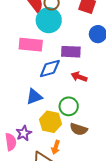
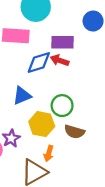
red arrow: (79, 77) -> (60, 60), moved

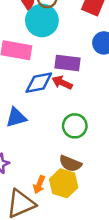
green circle: (62, 106) -> (75, 126), moved
yellow hexagon: (42, 124) -> (64, 183), moved

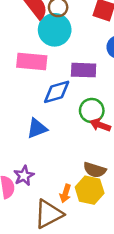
red arrow: (62, 83) -> (100, 125), moved
green circle: (75, 126) -> (92, 111), moved

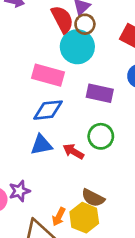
blue diamond: (57, 92) -> (48, 110), moved
red arrow: (100, 125) -> (73, 151), moved

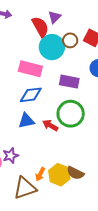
brown circle: (85, 24) -> (70, 40), moved
green circle: (101, 136) -> (71, 114), size x1.4
brown semicircle: (93, 198) -> (75, 173), moved

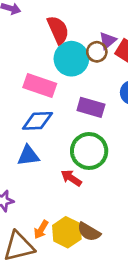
purple triangle: (55, 17) -> (108, 41), moved
red arrow: (50, 125) -> (71, 178), moved

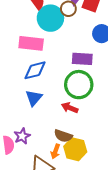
purple rectangle: (91, 107) -> (82, 59), moved
blue triangle: (28, 156) -> (34, 98), turned -30
brown semicircle: (89, 232) -> (63, 136), moved

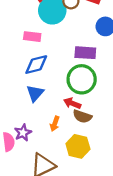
pink rectangle: (31, 43) -> (32, 37), size x0.7
brown semicircle: (63, 136) -> (82, 116), moved
orange arrow: (55, 151) -> (55, 124), moved

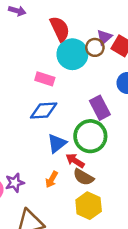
purple rectangle: (85, 53) -> (100, 108), turned 48
blue triangle: (35, 93) -> (57, 143), moved
yellow hexagon: (78, 146) -> (89, 206), moved

